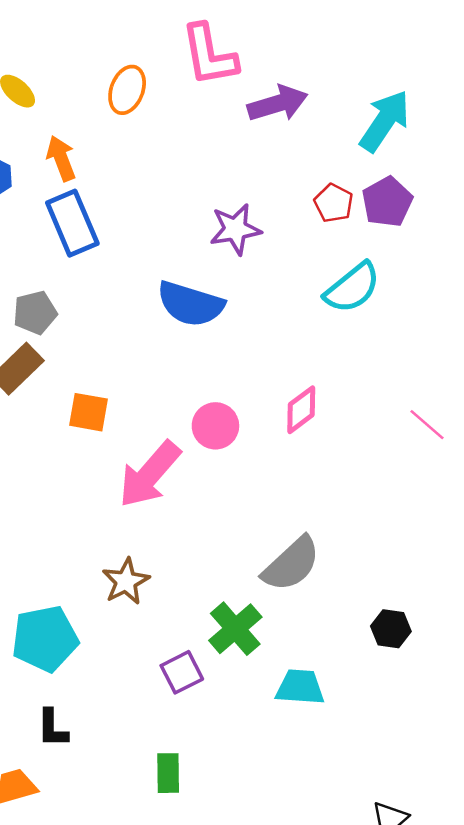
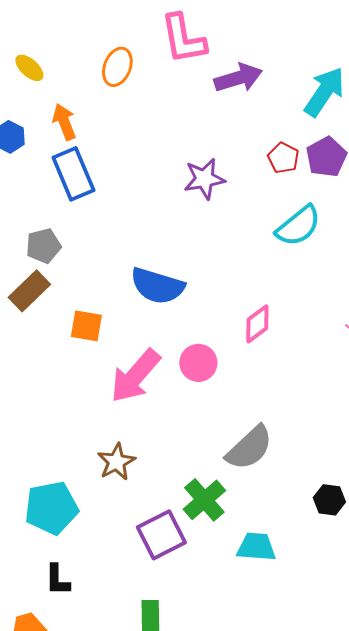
blue semicircle: (191, 304) -> (157, 286), moved
pink circle: (215, 426) -> (198, 363), moved
purple square: (182, 672) -> (161, 535), size x1.4

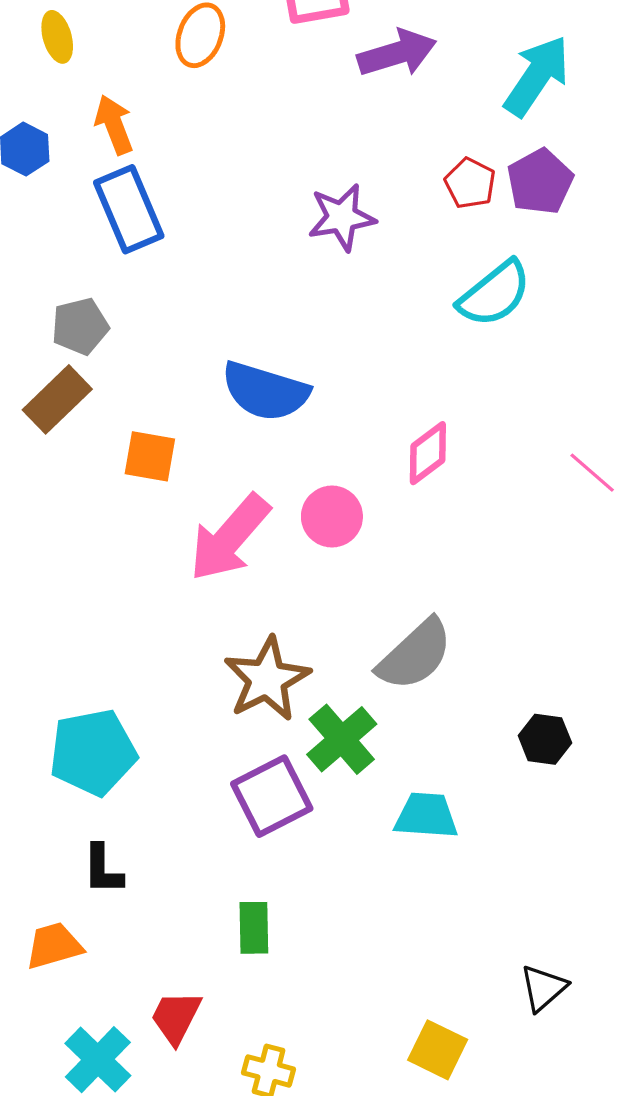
yellow ellipse: (29, 68) -> (57, 37), turned 32
brown star: (116, 462) -> (267, 679), moved, size x1.4

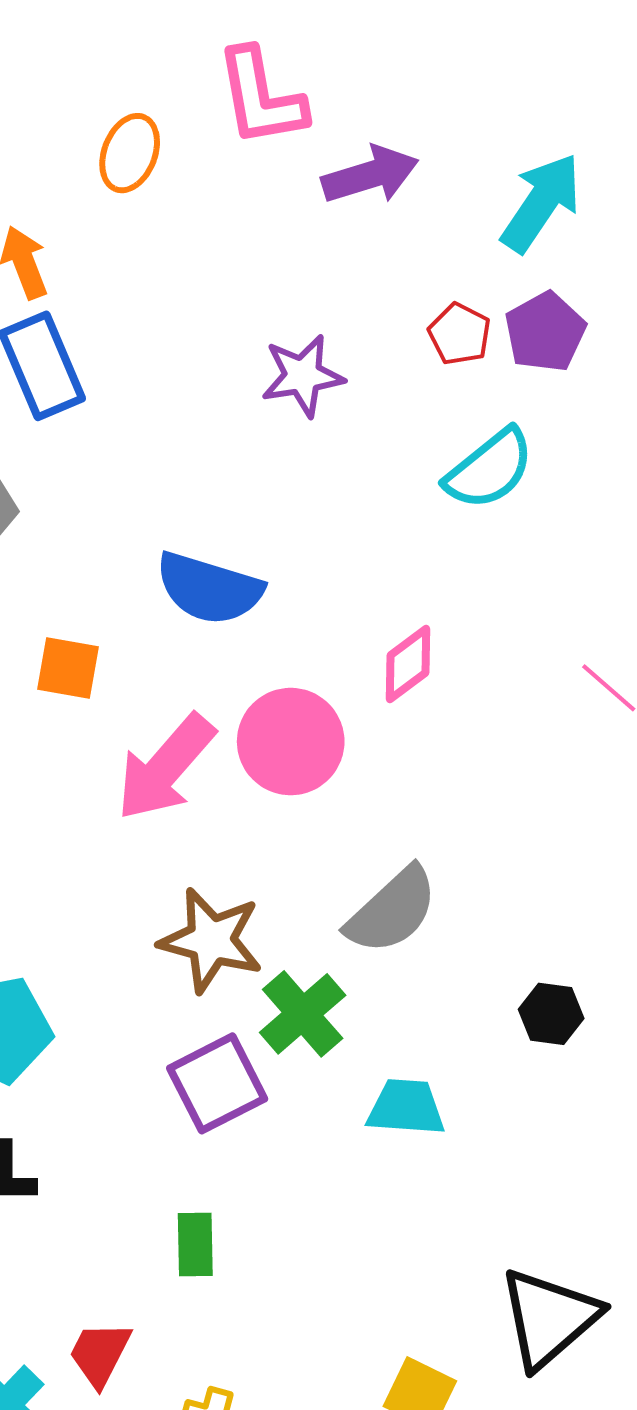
pink circle: (332, 517) -> (291, 742), size x1.4
brown star: (267, 679) -> (211, 940), turned -30
black triangle: (543, 988) -> (549, 1318), size x1.8

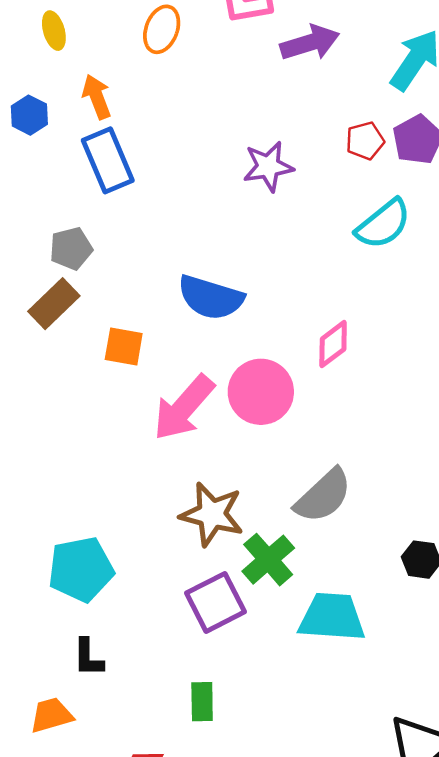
red pentagon: (460, 334) -> (365, 141), turned 30
cyan trapezoid: (406, 1107) -> (332, 617), size x1.4

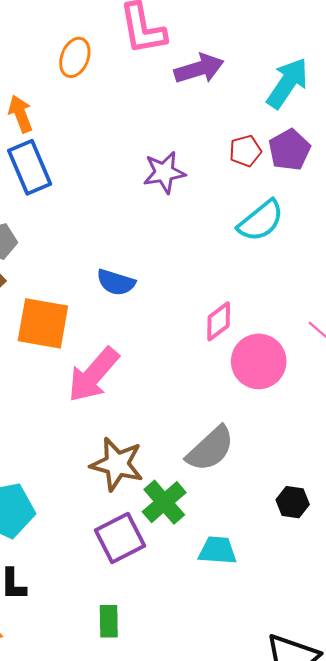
blue semicircle: (211, 298) -> (116, 282), size x0.7
orange square: (124, 347) -> (43, 323), size x1.6
pink circle: (261, 392) -> (259, 361), moved
cyan trapezoid: (332, 617) -> (218, 550), size x0.7

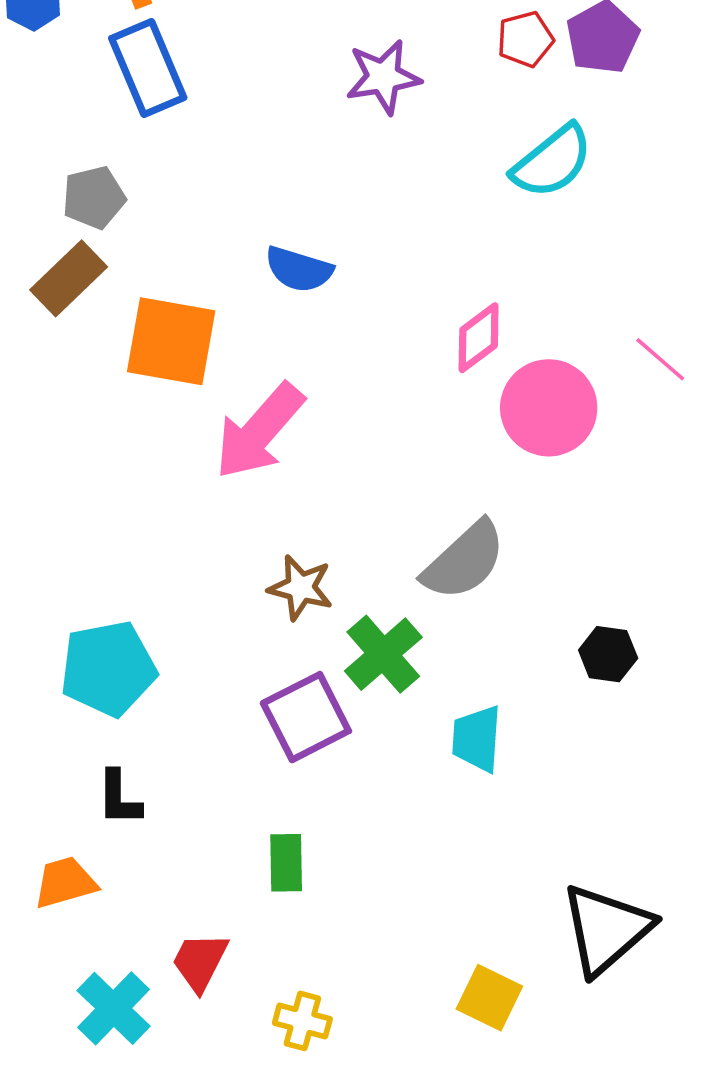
brown star: (117, 464) -> (301, 588), size x0.7
cyan trapezoid: (218, 550) -> (477, 739), turned -90

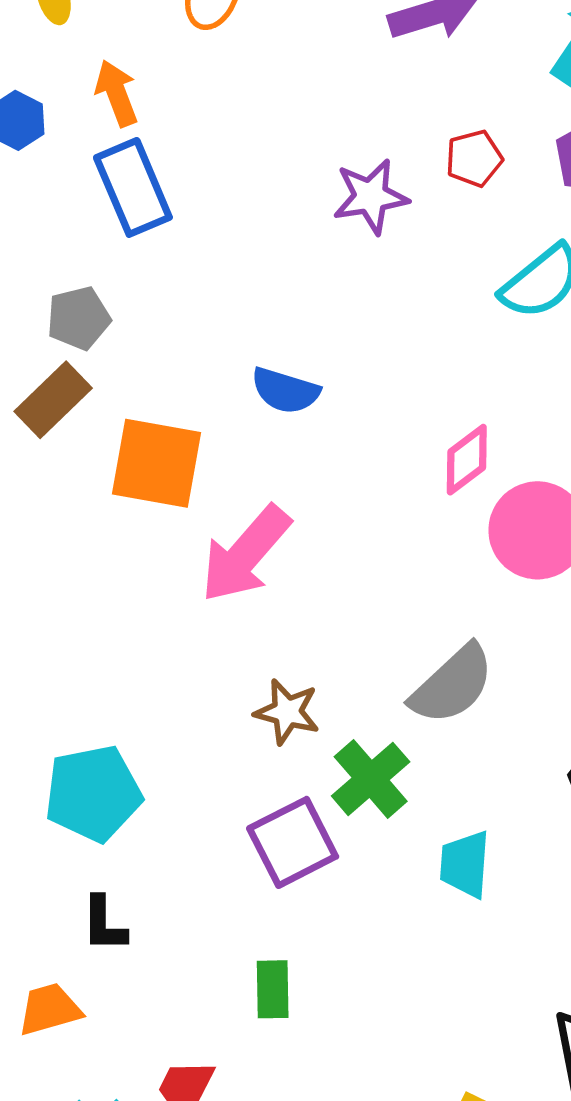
red pentagon: (525, 39) -> (474, 158), moved

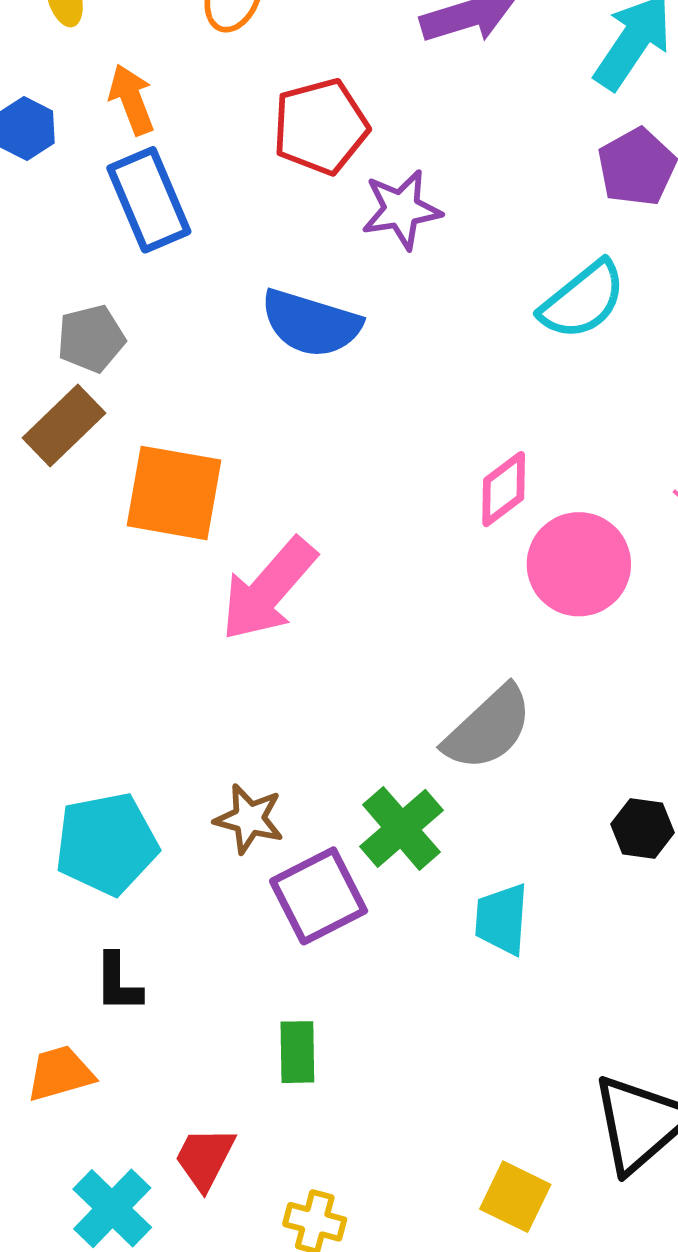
red pentagon: (474, 158) -> (320, 127), moved, size x1.6
blue semicircle: (285, 391) -> (311, 323), moved, size x1.4
brown star: (287, 712) -> (249, 819), moved

